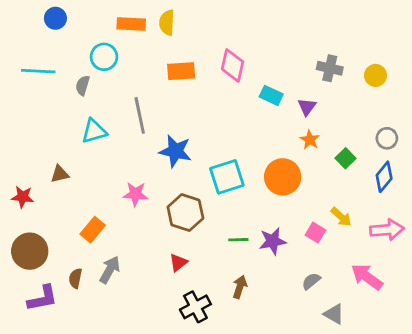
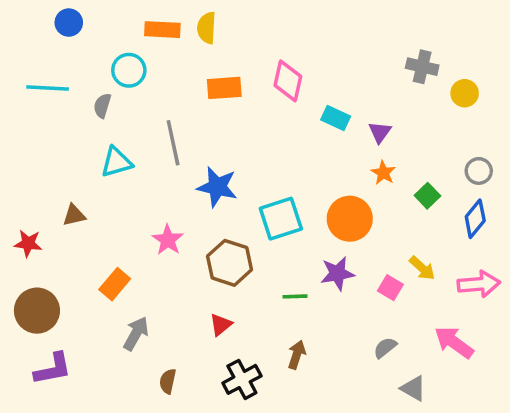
gray cross: (330, 68) -> (422, 67), moved
pink star: (135, 194) -> (168, 240), turned 30
purple star: (273, 241) -> (337, 273), moved
brown semicircle: (75, 278) -> (168, 381), moved

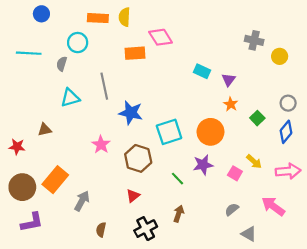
pink diamond: (288, 81) -> (161, 37), moved, turned -45
orange rectangle: (115, 284) -> (55, 180), moved, size x1.4
green line: (295, 296) -> (178, 179), turned 48

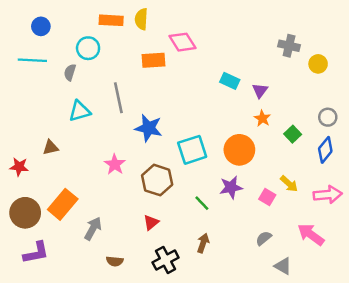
blue circle: (41, 14) -> (41, 26), moved
brown semicircle: (101, 230) -> (115, 261), turned -96

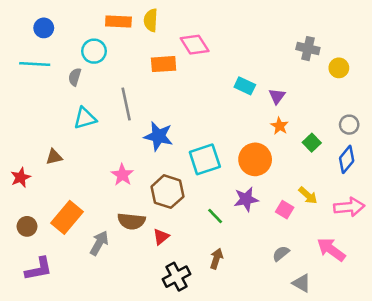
red star: (19, 167) -> (21, 177), turned -30
brown circle: (25, 213) -> (27, 226), size x0.6
brown semicircle: (115, 261) -> (131, 221), moved, size x1.5

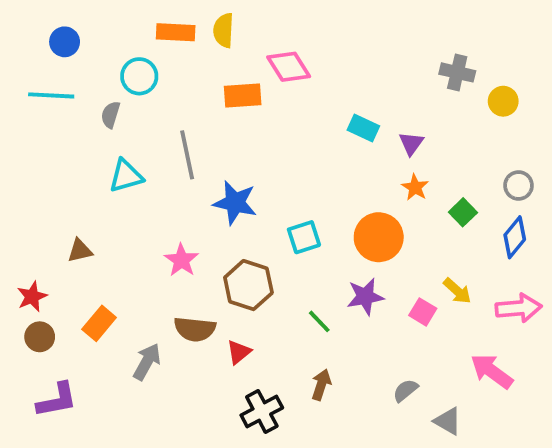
brown triangle: (54, 157) -> (80, 251), moved
cyan square: (205, 159) -> (304, 237), size x0.7
red star: (21, 177) -> (32, 297), moved
orange rectangle: (67, 217) -> (99, 323), size x0.7
gray semicircle: (281, 253) -> (406, 390), moved

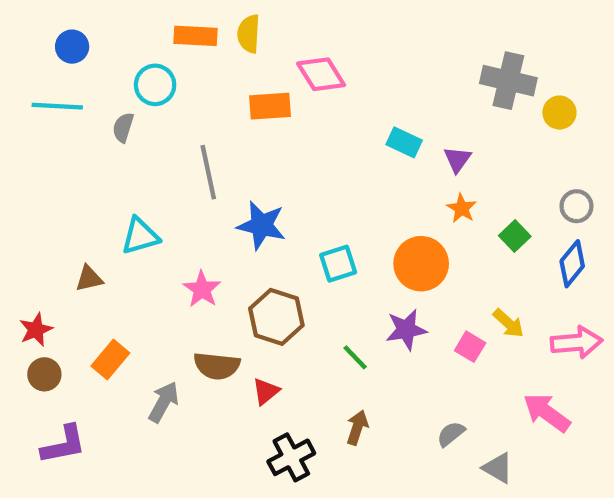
gray cross: (457, 72) -> (508, 81), size x1.4
cyan triangle: (126, 176) -> (140, 236), moved

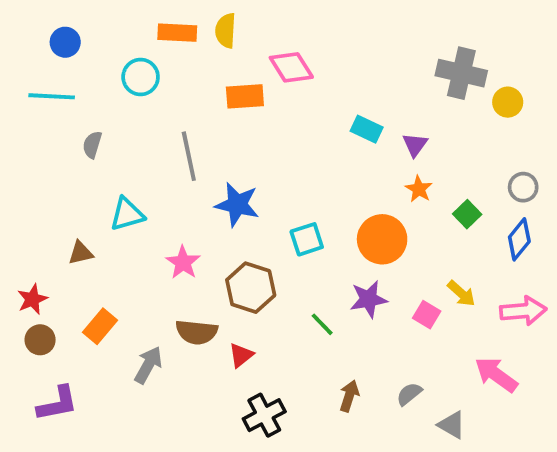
gray semicircle: (123, 127) -> (92, 145), moved
brown arrow: (357, 428) -> (349, 396), moved

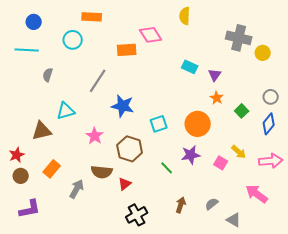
yellow semicircle: (226, 31) -> (185, 16), moved
gray line: (189, 156) -> (98, 81), turned 45
brown triangle: (81, 253) -> (42, 131), size x1.5

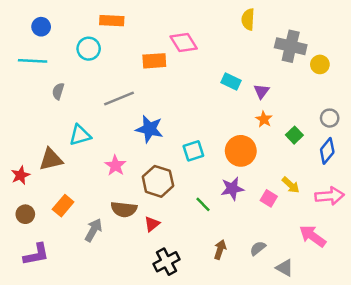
yellow semicircle: (185, 16) -> (248, 19), moved
gray line: (98, 81) -> (119, 99), turned 35
red star: (17, 155) -> (20, 175), moved

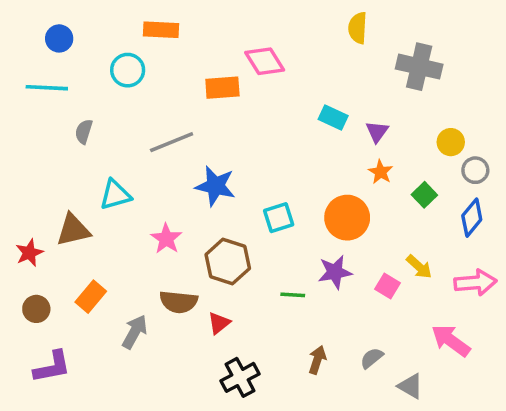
yellow circle: (320, 64) -> (451, 142), moved
green line: (203, 204) -> (293, 295), turned -42

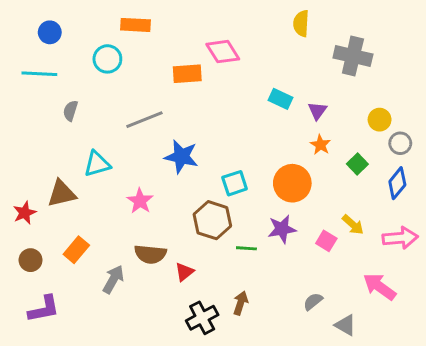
brown hexagon: (228, 262) -> (212, 220), moved
brown arrow: (317, 360) -> (241, 303), moved

